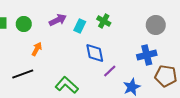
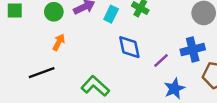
green circle: (24, 24) -> (54, 12), moved
purple line: (110, 71) -> (161, 60), moved

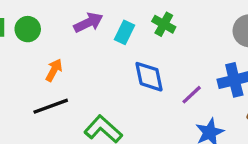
green circle: (54, 12) -> (28, 29), moved
black line: (42, 73) -> (51, 106), moved

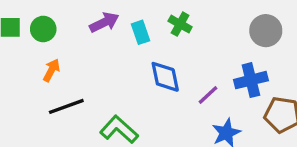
cyan rectangle: (124, 32) -> (140, 32), turned -45
orange arrow: (54, 70) -> (51, 70), moved

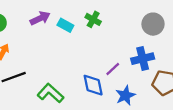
cyan rectangle: (140, 32) -> (65, 25), turned -42
blue diamond: (165, 77) -> (93, 85), moved

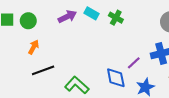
cyan rectangle: (65, 25) -> (92, 13), moved

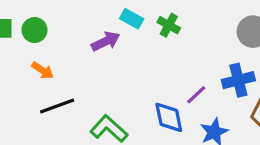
purple arrow: (67, 17) -> (106, 41), moved
orange arrow: (34, 47) -> (43, 70), turned 96

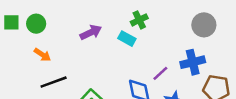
cyan rectangle: (132, 19) -> (127, 39), moved
green cross: (169, 25) -> (139, 20), turned 35

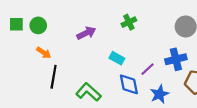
cyan rectangle: (127, 39) -> (117, 58), moved
black line: (54, 82) -> (54, 77), turned -60

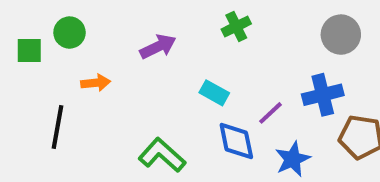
green square: (16, 24) -> (29, 51), moved
orange arrow: (44, 53) -> (96, 83), moved, turned -40
black line: (54, 77) -> (57, 127), moved

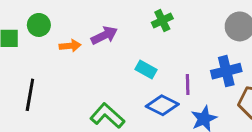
orange arrow: (96, 83) -> (70, 46), moved
purple line: (270, 113) -> (188, 84), turned -48
blue diamond: (236, 141) -> (162, 105), turned -52

